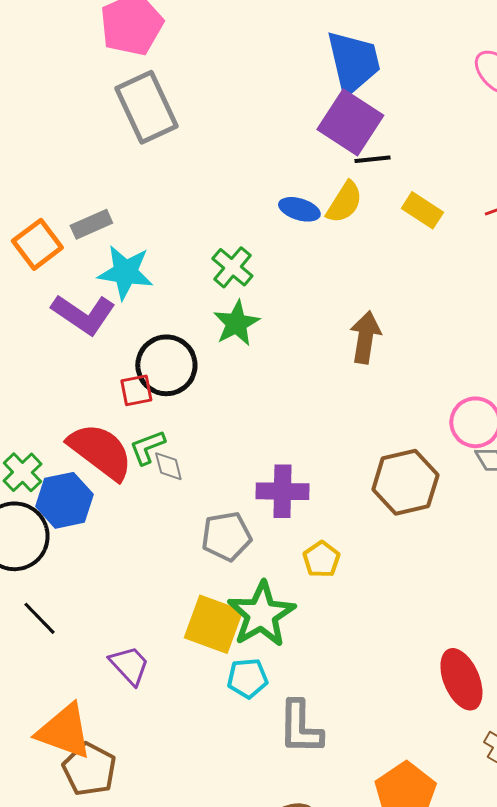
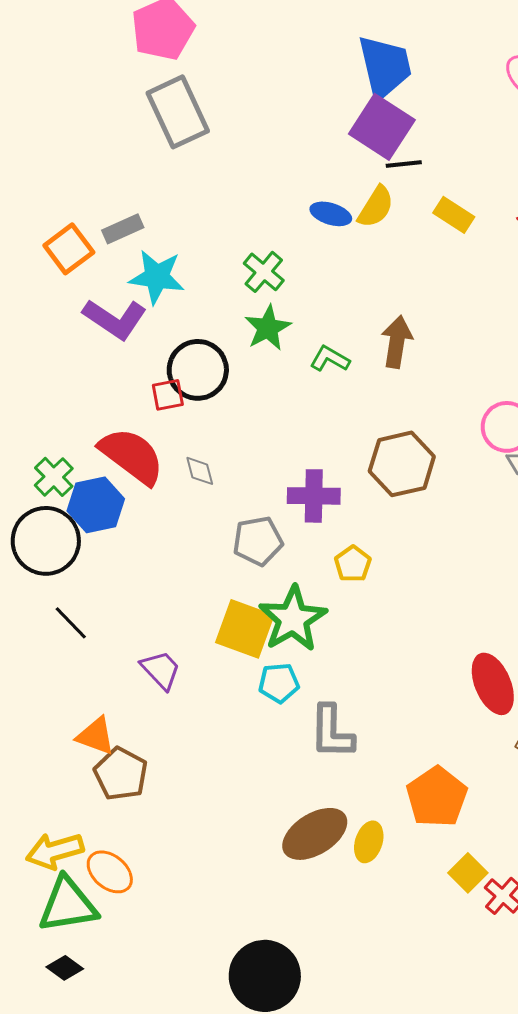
green L-shape: (147, 447) -> (330, 359), moved, turned 51
brown hexagon: (405, 482) -> (402, 464), moved
orange triangle: (64, 731) -> (96, 736), size x0.7

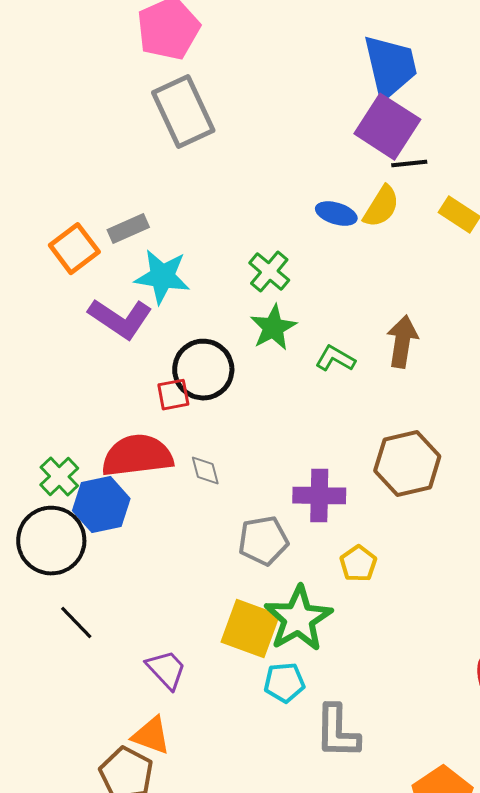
red semicircle: (132, 456) -> (137, 456), turned -44
orange triangle: (96, 736) -> (151, 736), moved

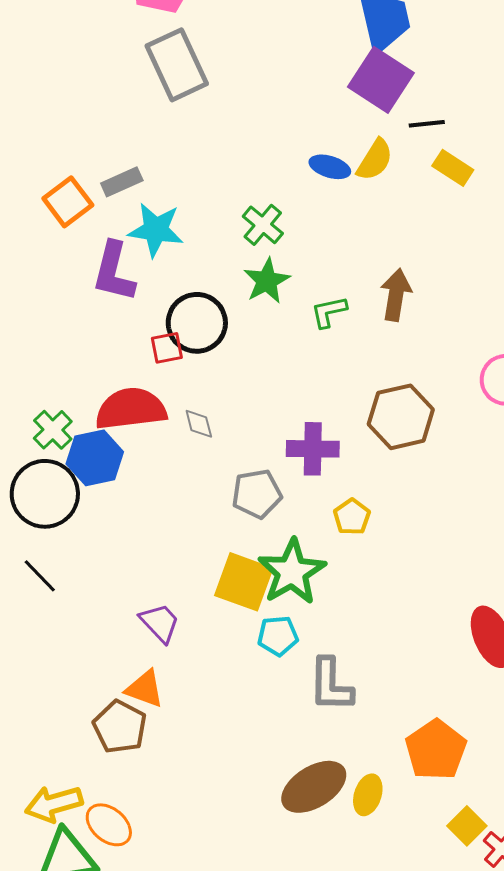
black line: (409, 164) -> (427, 124), moved
purple L-shape: (120, 319) -> (114, 272), turned 70
green L-shape: (335, 359) -> (329, 312), turned -42
black line: (76, 623) -> (40, 576), moved

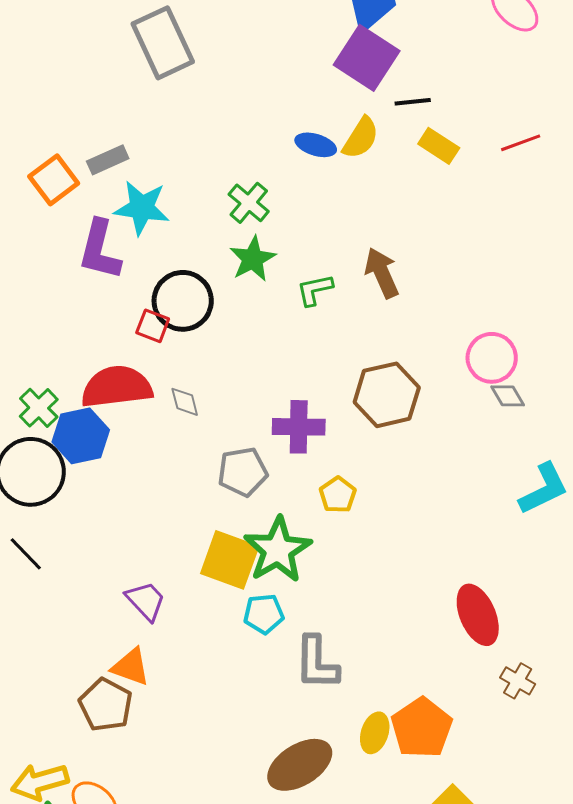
brown arrow: (396, 295) -> (382, 273), turned -33
red square: (167, 348) -> (153, 326), turned 32
yellow ellipse: (368, 795) -> (375, 733), moved

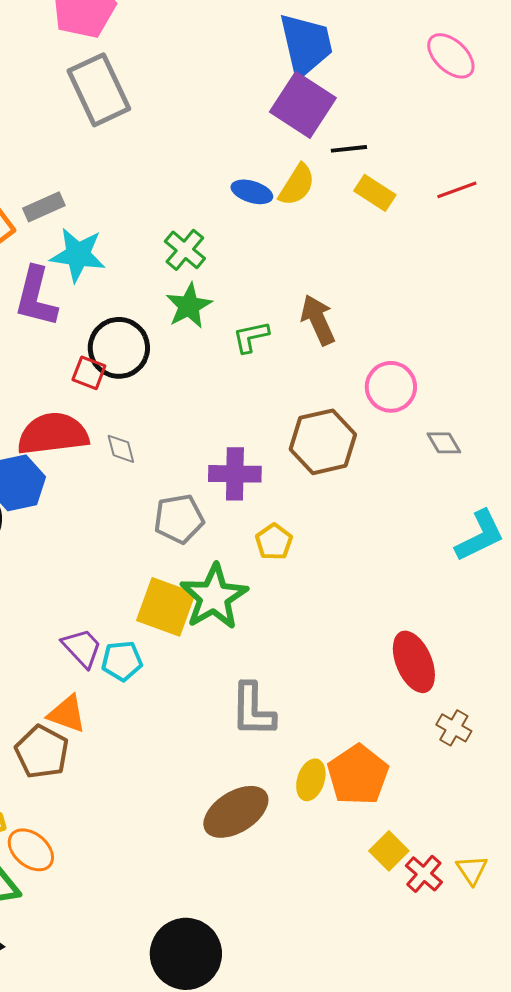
pink circle: (492, 358) -> (391, 387), moved
cyan pentagon: (264, 614) -> (122, 661), moved

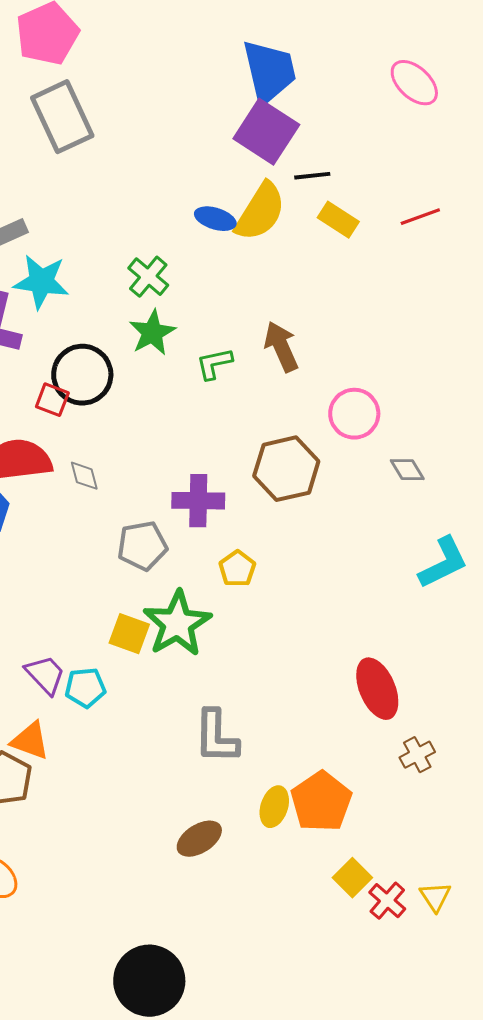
yellow semicircle: (297, 185) -> (260, 212), size x1.4
yellow square: (166, 607) -> (129, 634), size x0.7
brown cross: (454, 728) -> (417, 755), turned 32
brown ellipse: (236, 812) -> (199, 839), size x0.7

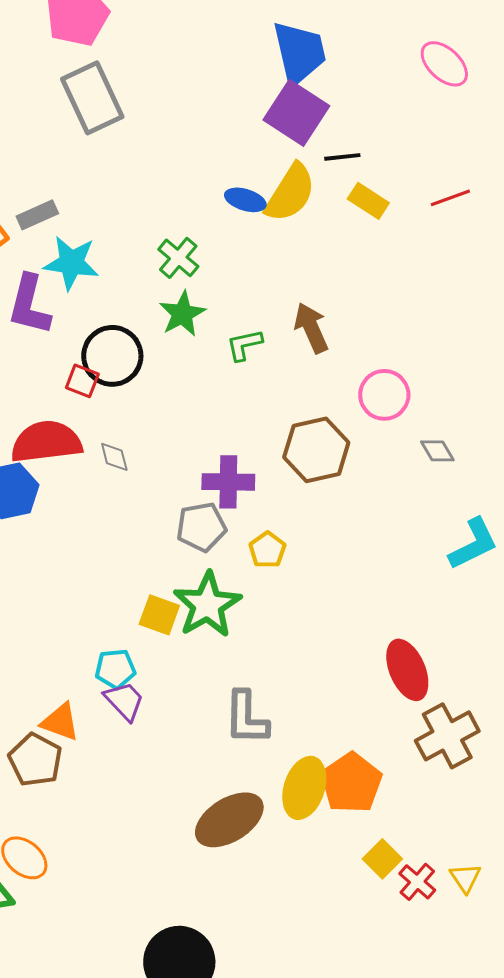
gray pentagon: (142, 546) -> (201, 527), moved
purple trapezoid: (45, 675) -> (124, 701), moved
brown cross: (417, 755) -> (447, 736), size x1.8
yellow ellipse: (274, 807) -> (304, 788), size x1.5
brown ellipse: (199, 839) -> (229, 820), size x1.5

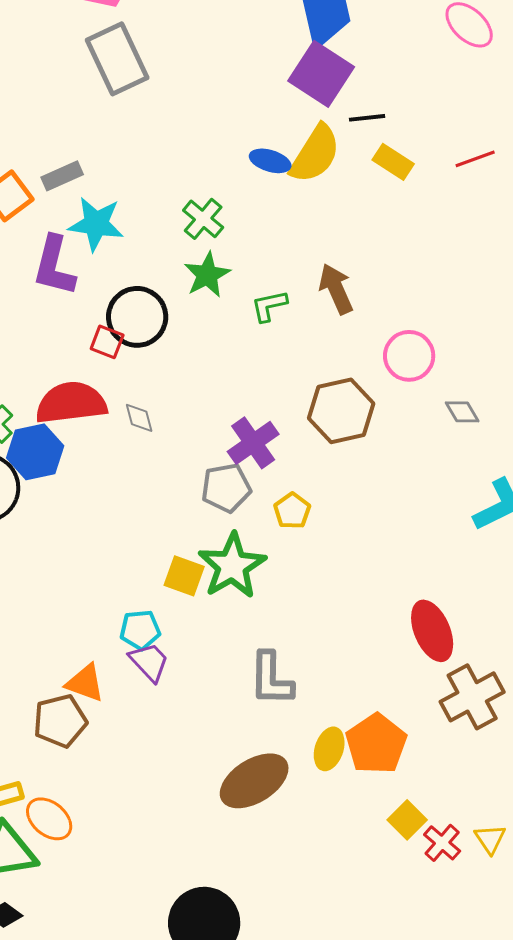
purple cross: (228, 482) -> (253, 443), turned -36
brown pentagon: (35, 760) -> (60, 721), turned 30
yellow ellipse: (304, 788) -> (329, 749), size x0.7

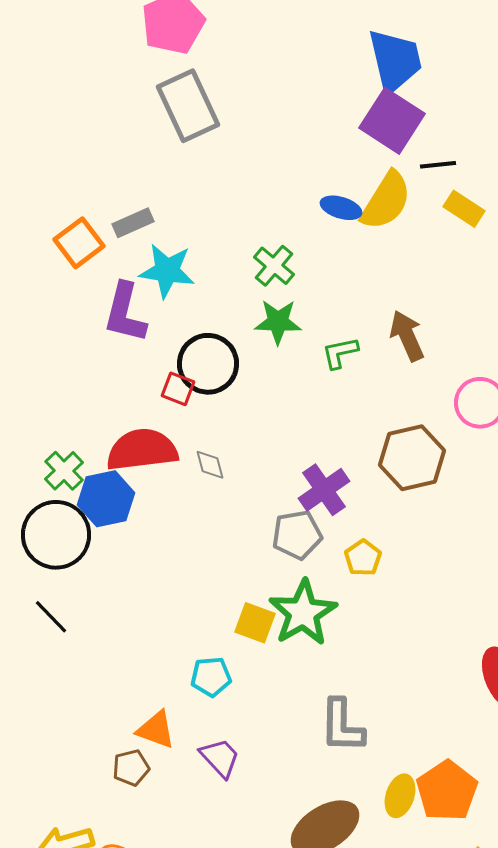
green star: (207, 275) -> (278, 322), turned 30
purple trapezoid: (149, 662) -> (220, 758), moved
brown pentagon: (60, 721) -> (131, 768), size x0.7

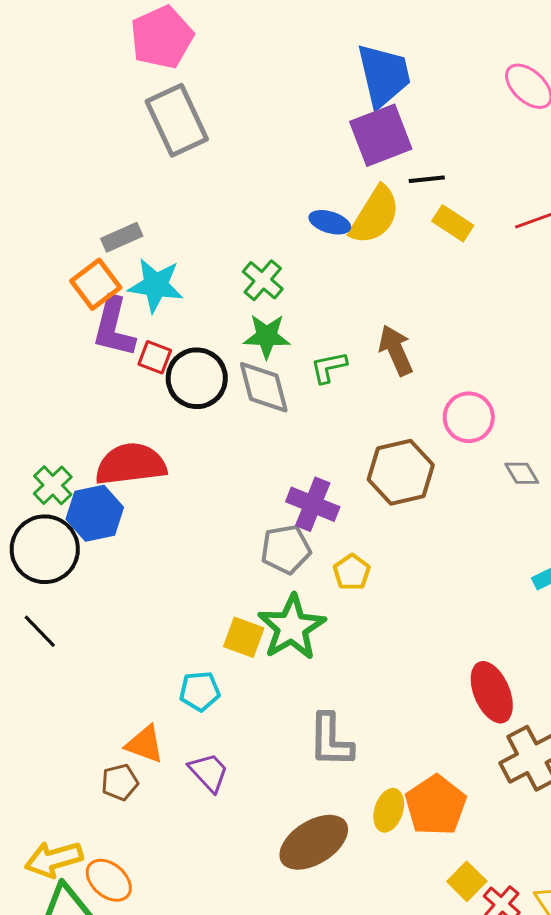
purple square: (392, 121) -> (381, 135), turned 36
orange square: (79, 243) -> (96, 284), moved
red square: (178, 389) -> (155, 357), moved
gray diamond: (210, 465) -> (264, 387), moved, size x1.8
purple cross: (324, 490) -> (313, 504), turned -33

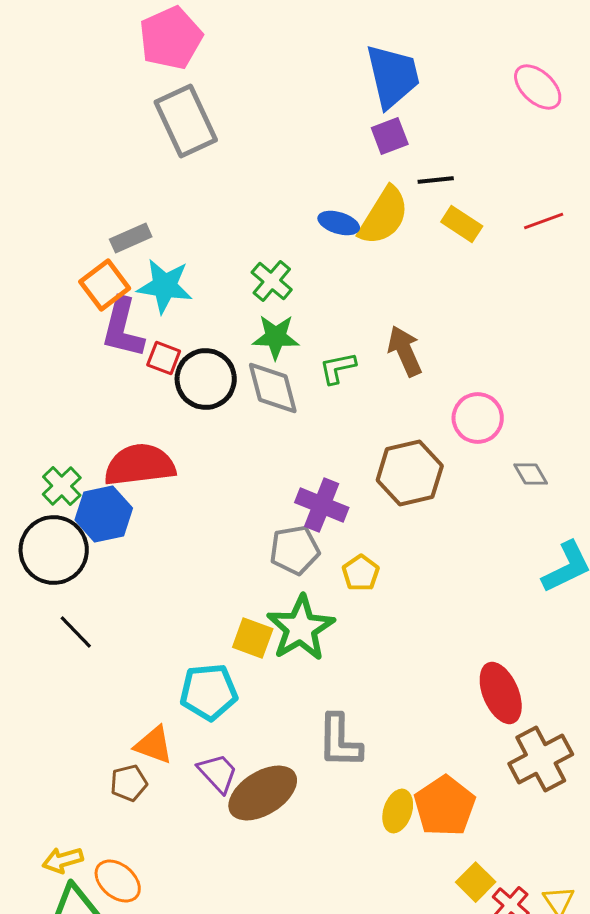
purple square: (381, 135) -> (390, 136), size x0.6
black line: (40, 631) -> (76, 632), moved
cyan pentagon: (200, 691) -> (209, 692), size x1.4
brown ellipse: (314, 842) -> (263, 793), moved
yellow arrow: (54, 859) -> (63, 860), size x0.7

